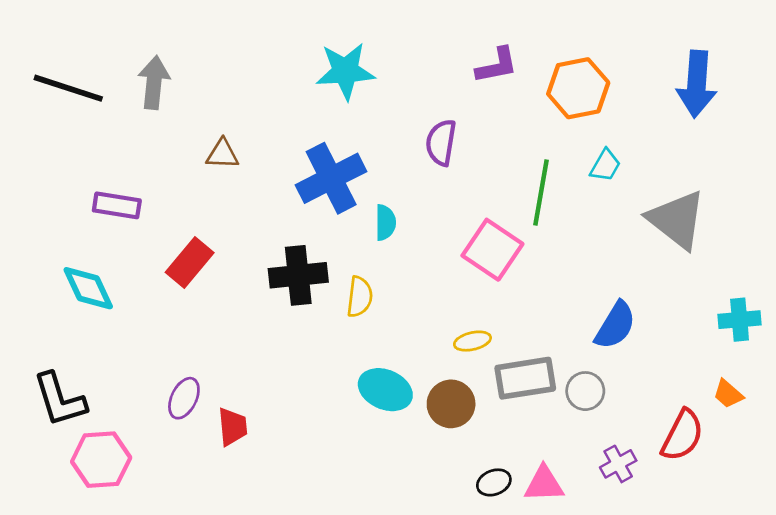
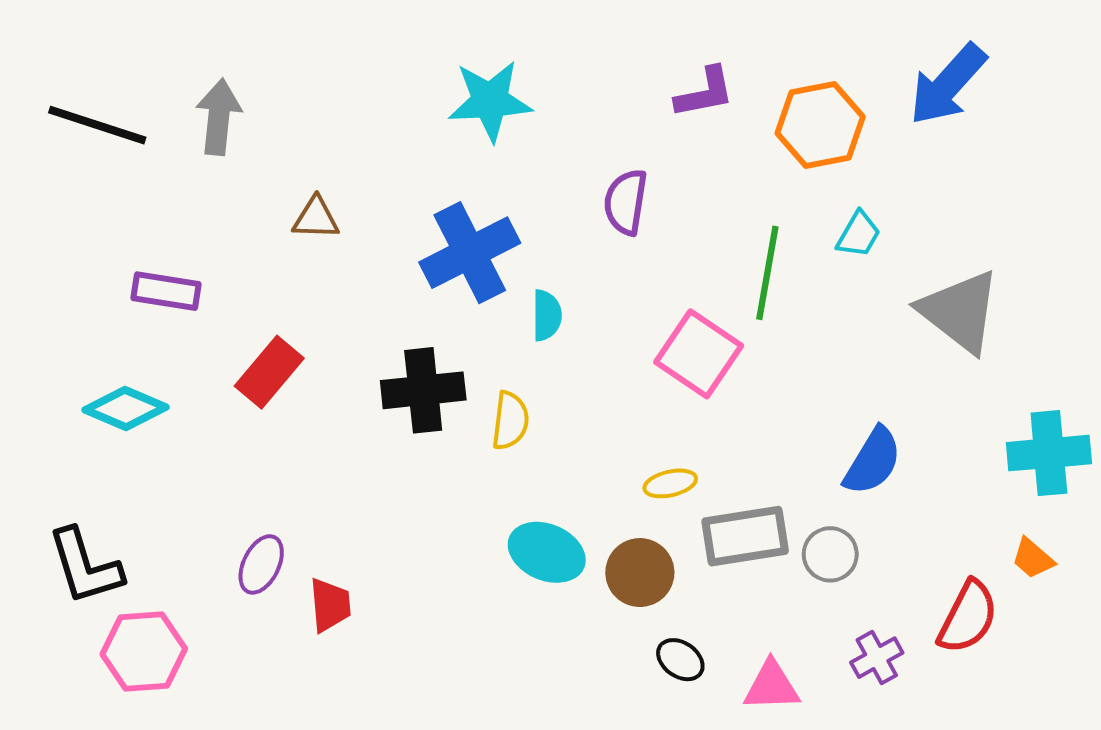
blue arrow: (697, 84) -> (948, 85), moved, turned 38
cyan diamond: (88, 288) -> (126, 409), turned -42
cyan cross: (740, 320) -> (1049, 453), size x1.4
black ellipse: (494, 482) -> (680, 660), moved, turned 56

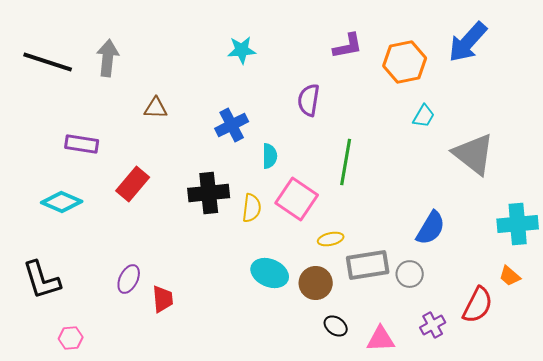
cyan star: (490, 101) -> (242, 50), size x0.7
blue cross: (470, 253) -> (232, 125), size x0.7
green line: (767, 273) -> (346, 162), moved
pink square: (699, 354) -> (297, 199), moved
pink hexagon: (144, 652) -> (71, 338), moved, size x0.6

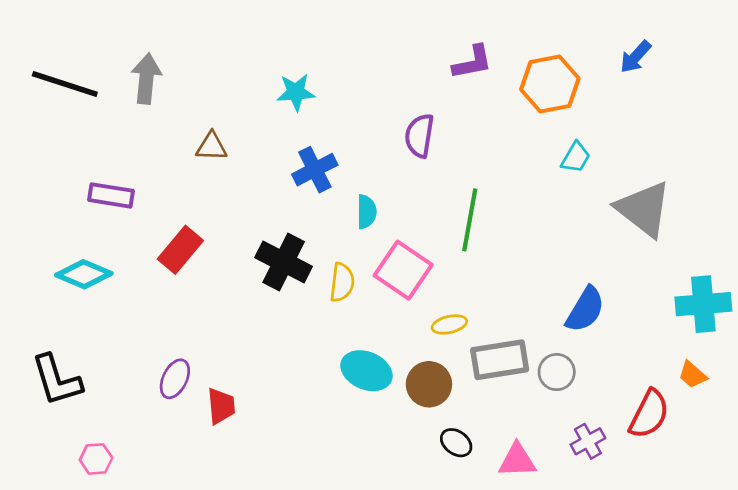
blue arrow: (468, 42) -> (635, 57), size x0.6
cyan star: (242, 50) -> (296, 92), moved
black cross: (209, 193) -> (284, 262), turned 33

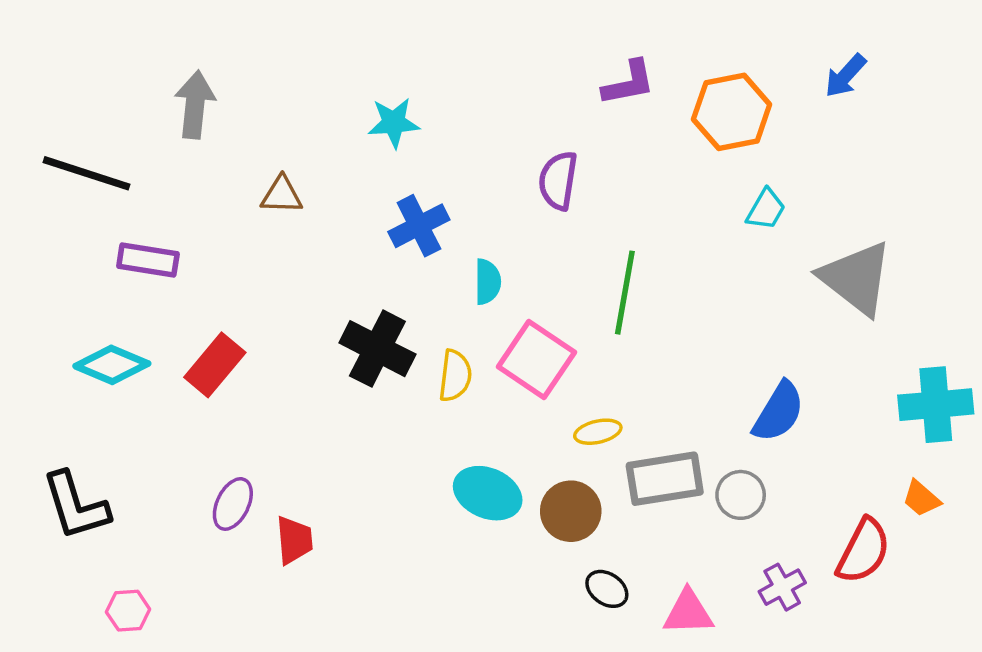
black line: (65, 84) -> (86, 173), moved
red rectangle: (180, 250) -> (215, 365), moved

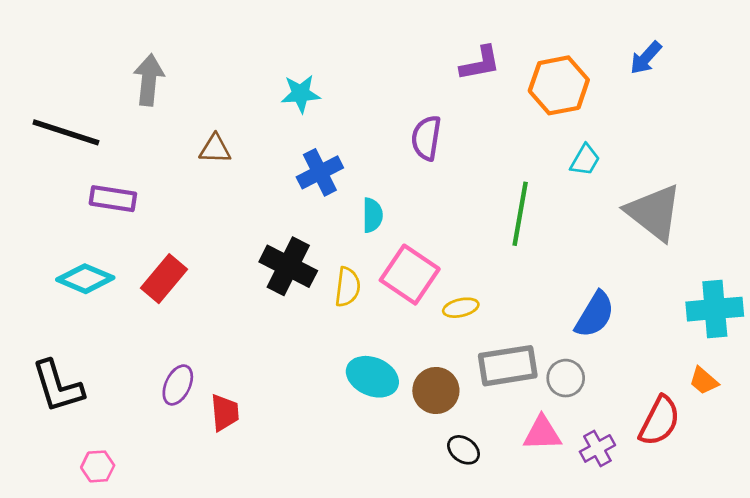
green line: (625, 293) -> (520, 214), moved
yellow ellipse: (598, 432) -> (461, 308), moved
pink triangle: (688, 612) -> (542, 433), moved

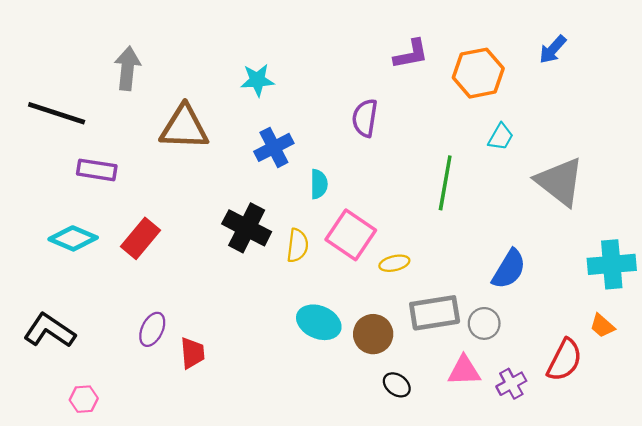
brown triangle: (215, 149) -> (184, 127), size x1.8
black L-shape: (58, 386) -> (49, 331), turned 141

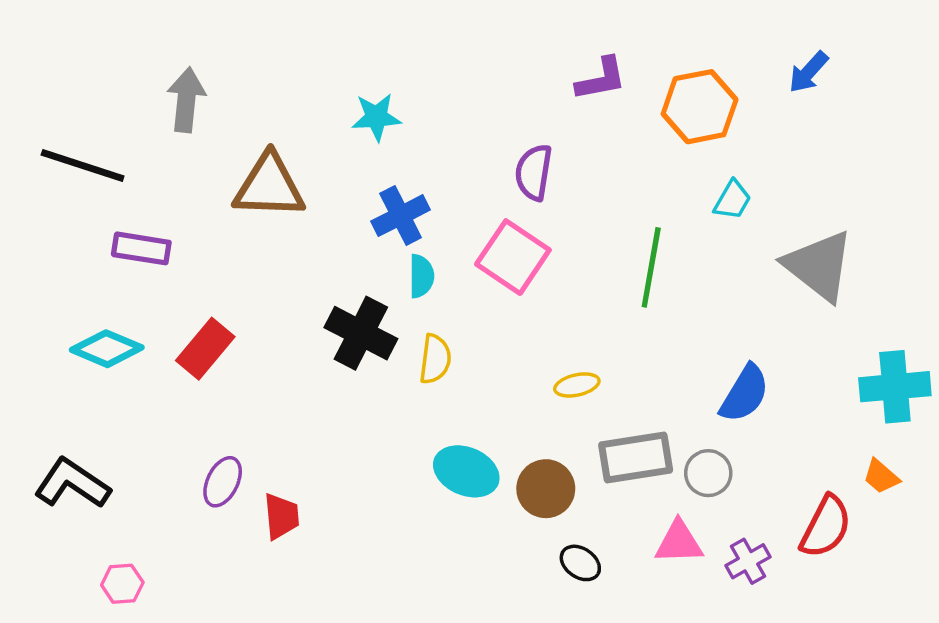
cyan semicircle: (319, 184) -> (421, 276), moved
pink square: (351, 235) -> (513, 257), moved

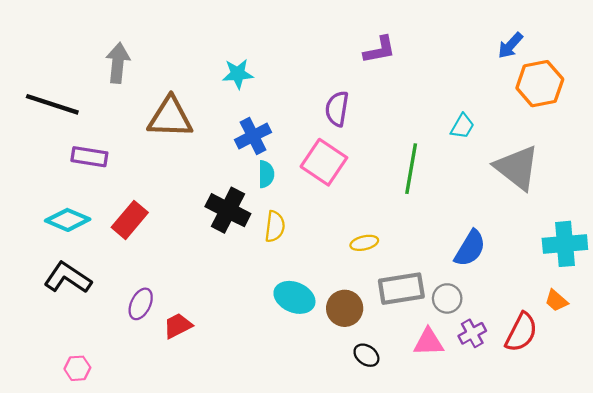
orange hexagon: (700, 107) -> (540, 84), moved
black L-shape: (72, 483) -> (68, 278), moved
red trapezoid: (281, 516) -> (178, 326), turned -112
purple cross: (748, 561) -> (472, 333), moved

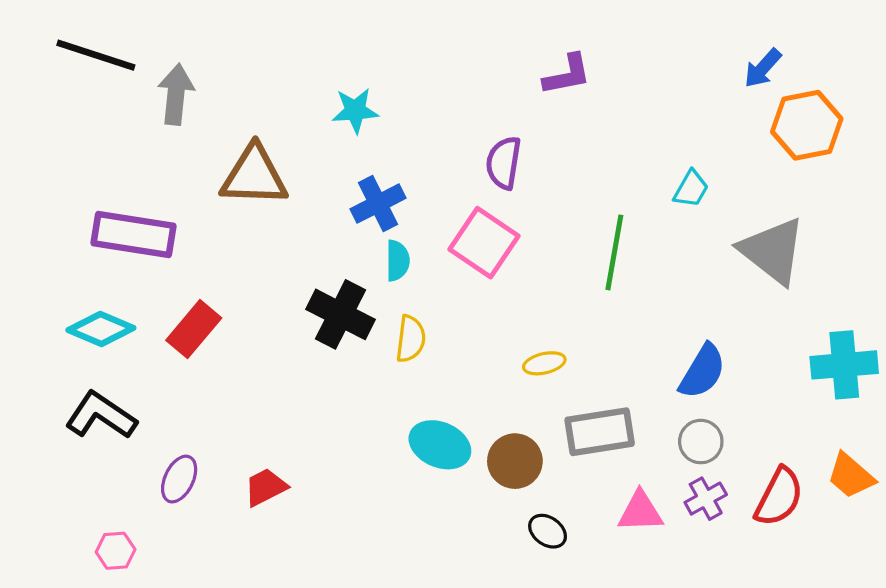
black line: (52, 104) -> (96, 55), moved
purple rectangle: (89, 157) -> (133, 234), size x1.5
gray circle: (447, 298) -> (701, 442), moved
orange trapezoid: (556, 301) -> (851, 476), moved, size x1.4
purple ellipse: (141, 304) -> (179, 479), moved

